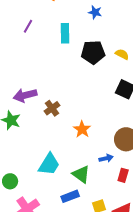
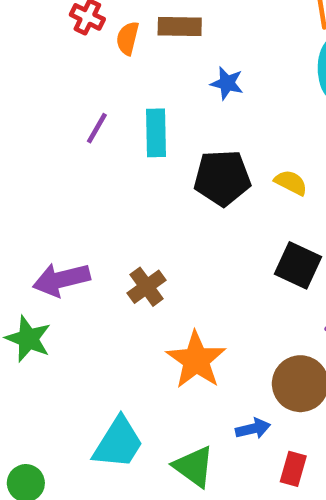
purple line: (28, 26) -> (97, 128), moved
brown cross: (52, 108) -> (147, 287), moved
orange star: (82, 129) -> (196, 360), size x1.4

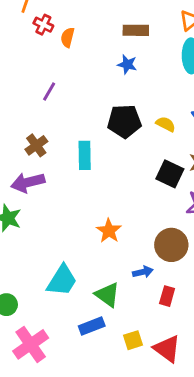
brown rectangle: (180, 26) -> (136, 30), moved
cyan rectangle: (156, 133) -> (85, 155), moved
brown cross: (147, 287) -> (36, 145), moved
orange star: (196, 360) -> (109, 231), size x0.7

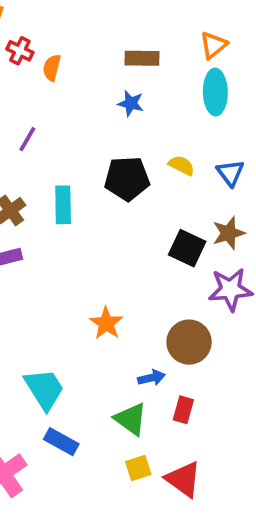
yellow semicircle: (166, 124) -> (182, 165), moved
cyan rectangle: (85, 155) -> (63, 205), moved
cyan trapezoid: (62, 280) -> (44, 389), turned -64
green triangle: (107, 295) -> (131, 419), moved
blue rectangle: (92, 326) -> (61, 442), moved, turned 50

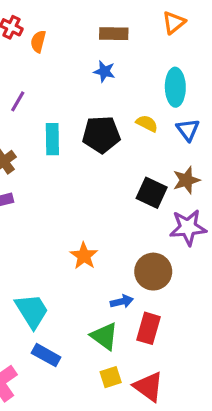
cyan ellipse: (215, 92) -> (175, 87), moved
cyan rectangle: (63, 205) -> (52, 139), moved
red rectangle: (183, 410) -> (149, 328), size x1.4

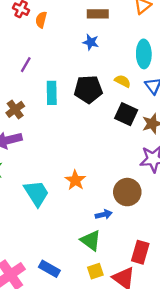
black square: (152, 193) -> (126, 114), moved
cyan trapezoid: (32, 311) -> (36, 193), moved
red rectangle: (149, 328) -> (140, 252), moved
blue rectangle: (46, 355) -> (49, 269), moved

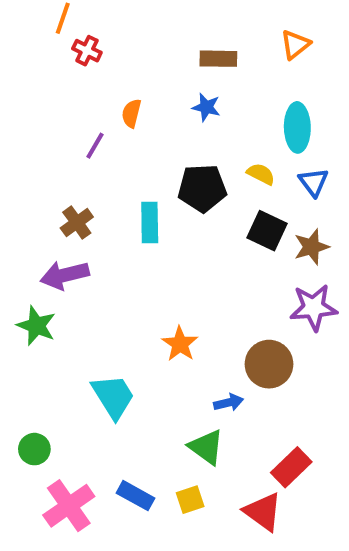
orange semicircle: (41, 20) -> (131, 113), moved
cyan rectangle: (52, 93) -> (150, 223), moved
cyan trapezoid: (36, 193) -> (113, 396), moved
red rectangle: (140, 252) -> (291, 467), turned 30
yellow square: (95, 271) -> (190, 500), moved

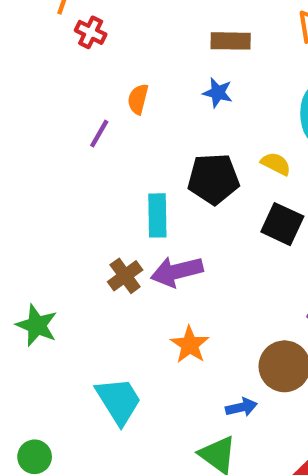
brown cross: (77, 223) -> (125, 276), moved
purple arrow: (65, 275) -> (177, 271), moved

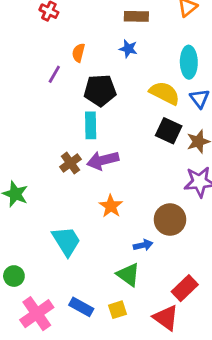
yellow semicircle: (276, 164) -> (165, 93), size x1.6
black pentagon: (213, 179) -> (100, 90), moved

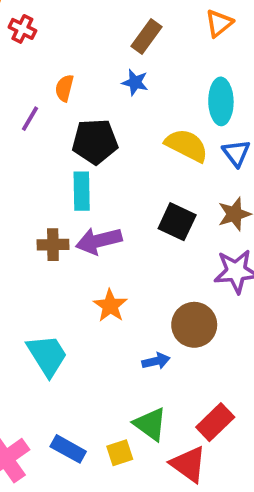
brown rectangle: (136, 16) -> (146, 37), turned -55
black square: (169, 131) -> (177, 222), moved
brown cross: (70, 163) -> (53, 245), turned 35
green triangle: (128, 275) -> (150, 424), moved

